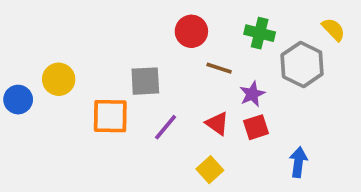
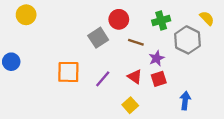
green cross: (260, 33) -> (161, 20), turned -30
yellow circle: (59, 79) -> (26, 15), moved
gray square: (145, 81) -> (98, 38), moved, turned -30

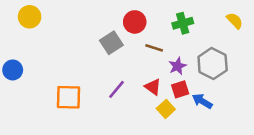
gray hexagon: (187, 40) -> (213, 63), moved
orange square: (68, 72) -> (68, 97), moved
blue arrow: (185, 101) -> (202, 101), moved, turned -66
yellow square: (130, 105) -> (166, 109), moved

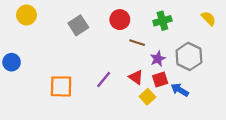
gray square: (111, 43) -> (78, 25), moved

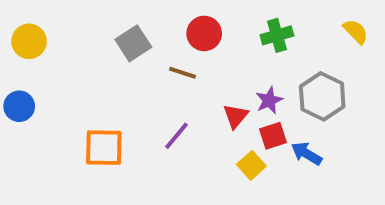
yellow circle: (27, 15) -> (29, 41), moved
brown line: (137, 43) -> (183, 73), moved
red triangle: (136, 77) -> (236, 116), moved, turned 35

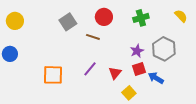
red triangle: (236, 116) -> (115, 73), moved
yellow square: (251, 165) -> (129, 93), moved

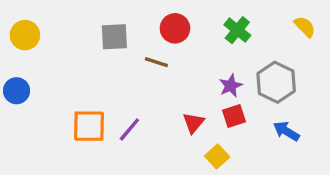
green cross: (141, 18) -> (237, 30), turned -35
gray square: (68, 22) -> (114, 37), turned 30
purple line: (90, 69) -> (129, 129), moved
blue arrow: (156, 78) -> (286, 131), moved

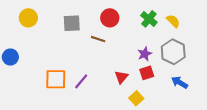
yellow semicircle: (305, 27) -> (173, 21), moved
yellow circle: (25, 35) -> (28, 18), moved

